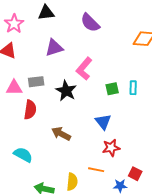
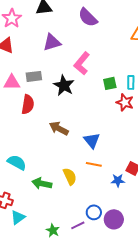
blue triangle: (103, 122) -> (92, 140), moved
red star: (111, 148) -> (125, 102), moved, turned 30
cyan semicircle: (23, 155) -> (17, 162), moved
yellow semicircle: (72, 182) -> (70, 176), turned -30

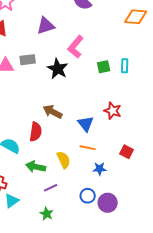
red star: (125, 102) -> (113, 111), moved
red semicircle: (28, 104) -> (36, 132), moved
blue star: (118, 180) -> (100, 169), moved
purple line: (78, 225) -> (51, 188), moved

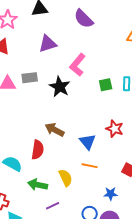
blue star: (100, 169) -> (111, 194), moved

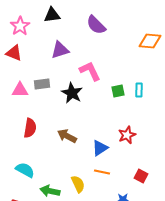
pink L-shape: (78, 65) -> (90, 71), turned 115
red star: (115, 129) -> (127, 135), turned 30
blue triangle: (88, 142) -> (100, 148), turned 36
red semicircle: (38, 150) -> (30, 128), moved

